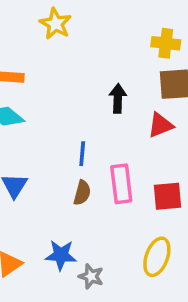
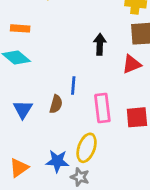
brown semicircle: (82, 193) -> (56, 104), moved
yellow ellipse: (157, 257) -> (87, 148), moved

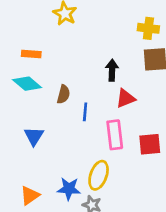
red triangle: (132, 64) -> (125, 98), moved
brown semicircle: (56, 104) -> (63, 94), moved

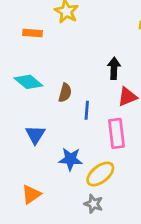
orange rectangle: (31, 54) -> (33, 33), moved
yellow ellipse: (99, 175) -> (100, 174), turned 32
blue star: (69, 189) -> (70, 159), moved

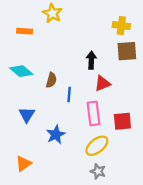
blue star: (70, 159) -> (56, 135), turned -30
yellow ellipse: (100, 174) -> (97, 146), moved
gray star: (94, 204) -> (98, 171), moved

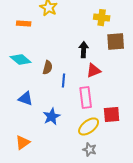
yellow cross: (121, 26) -> (102, 18), moved
blue triangle: (27, 115) -> (26, 99), turned -42
red square: (122, 121) -> (112, 115), moved

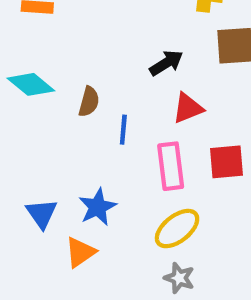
black arrow: (84, 50) -> (166, 63), turned 56
blue triangle: (26, 99) -> (42, 213), moved, turned 35
red square: (112, 115) -> (227, 162), moved
orange triangle: (23, 143) -> (80, 252), moved

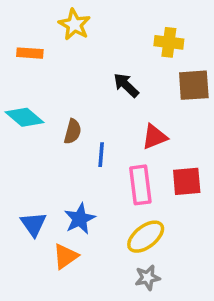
black arrow: (166, 63) -> (126, 85), moved, turned -104
gray star: (179, 278) -> (147, 278), turned -30

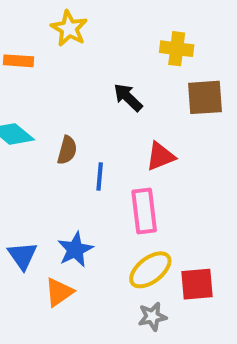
red square: (187, 181) -> (197, 284), moved

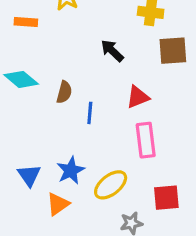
pink rectangle: (144, 211) -> (146, 140), moved
yellow ellipse: (150, 270) -> (111, 185), moved

